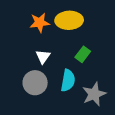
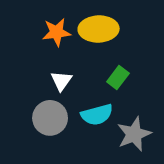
cyan semicircle: (68, 80) -> (97, 115), turned 65

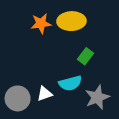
white triangle: (61, 81) -> (45, 94), moved, turned 35
gray circle: (50, 118) -> (18, 98), moved

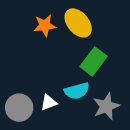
yellow ellipse: (71, 21) -> (78, 23), turned 52
green rectangle: (86, 56) -> (93, 61), size x1.5

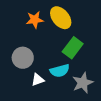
gray circle: (19, 108) -> (23, 58), moved

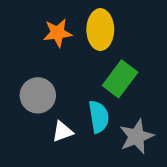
yellow ellipse: (61, 18) -> (100, 30), turned 40
cyan semicircle: (60, 71) -> (99, 117), turned -84

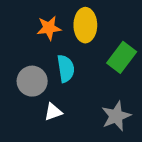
green rectangle: (120, 79) -> (122, 57), moved
cyan semicircle: (99, 117) -> (66, 69), moved

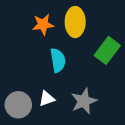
gray circle: (32, 81) -> (18, 105), moved
gray star: (116, 116) -> (84, 101), moved

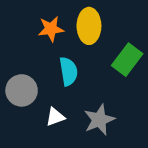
gray circle: (18, 105) -> (22, 90), moved

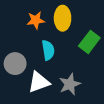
white triangle: (55, 117) -> (39, 82), size x1.6

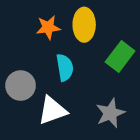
gray star: (70, 84) -> (110, 113), moved

